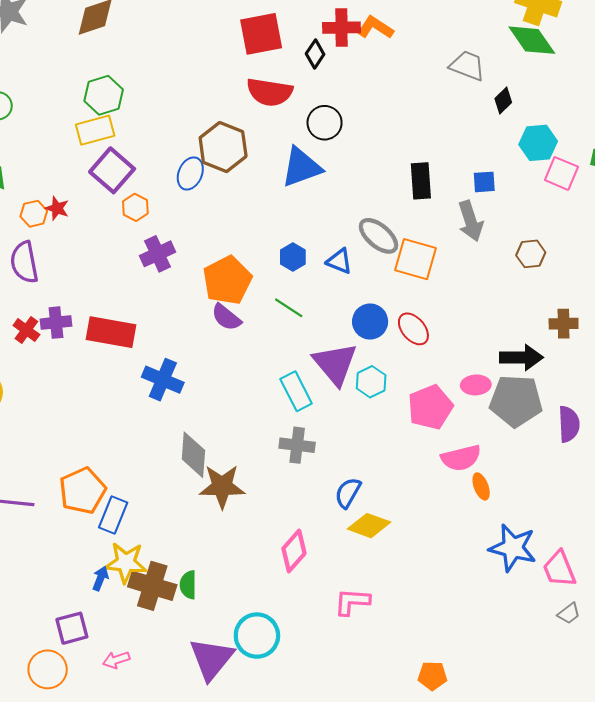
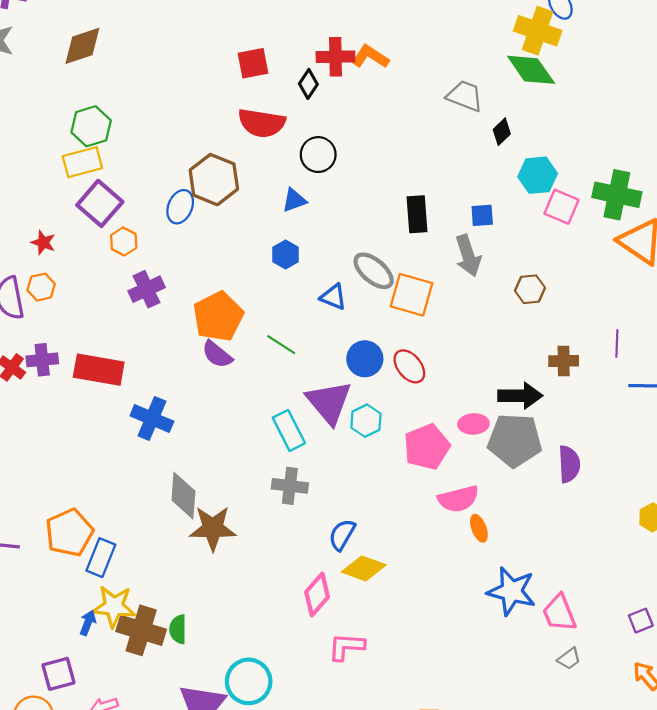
red square: (261, 34) -> (253, 63), size x0.7
blue triangle: (301, 167) -> (294, 200), size x0.6
orange hexagon: (34, 214) -> (41, 287), moved
blue hexagon: (293, 257) -> (286, 254), moved
pink diamond: (294, 551) -> (317, 594), moved

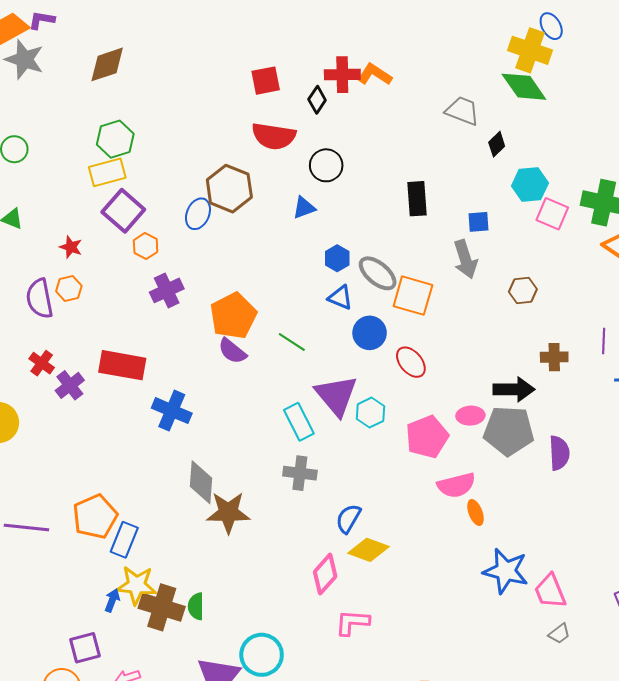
black rectangle: (417, 214) -> (417, 199), moved
blue hexagon: (286, 254) -> (337, 258), moved
blue circle: (365, 359) -> (370, 333), moved
purple cross: (42, 360) -> (70, 385), moved, turned -32

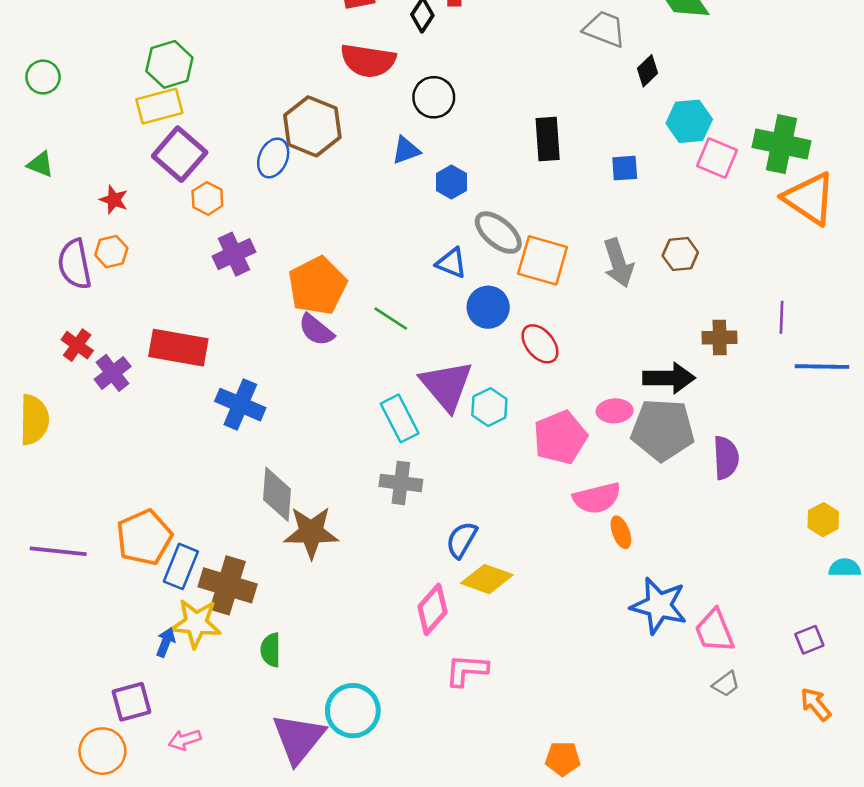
blue hexagon: (337, 258) -> (451, 182), moved
gray arrow: (465, 259) -> (618, 263), moved
brown cross: (162, 607) -> (228, 585), moved

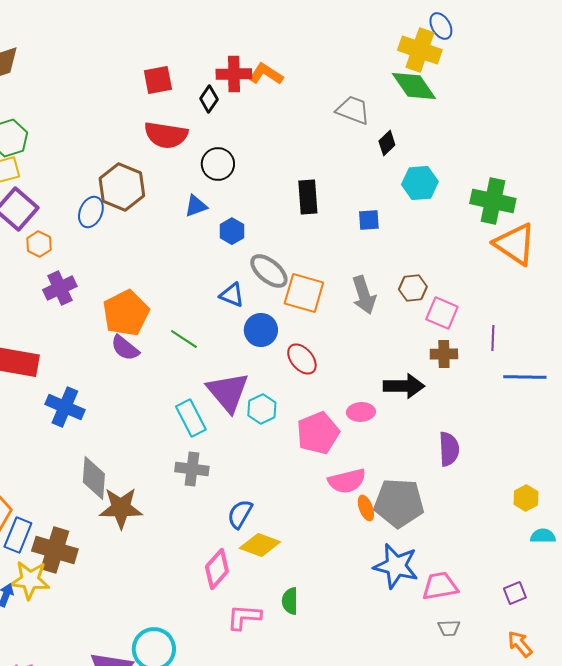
pink square: (717, 158) -> (442, 313), moved
gray pentagon: (663, 430) -> (399, 503), moved
pink trapezoid: (714, 631) -> (440, 586), turned 102
green semicircle: (271, 650) -> (290, 601), moved
gray trapezoid: (726, 684) -> (449, 628), turned 35

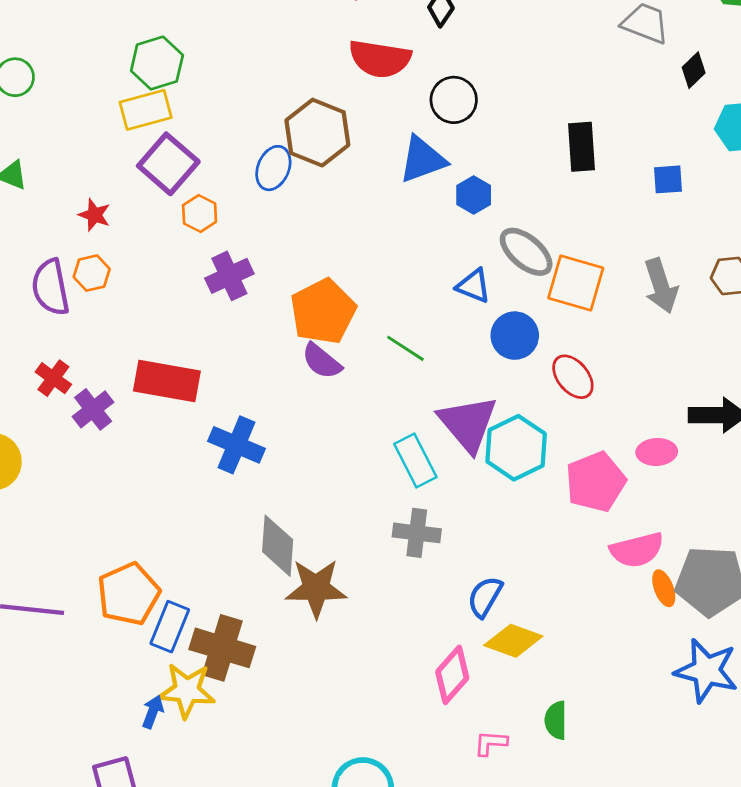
blue triangle: (196, 206) -> (422, 160), size x1.5
cyan hexagon: (262, 409) -> (516, 448), size x1.5
pink L-shape: (244, 617) -> (491, 743), size x0.7

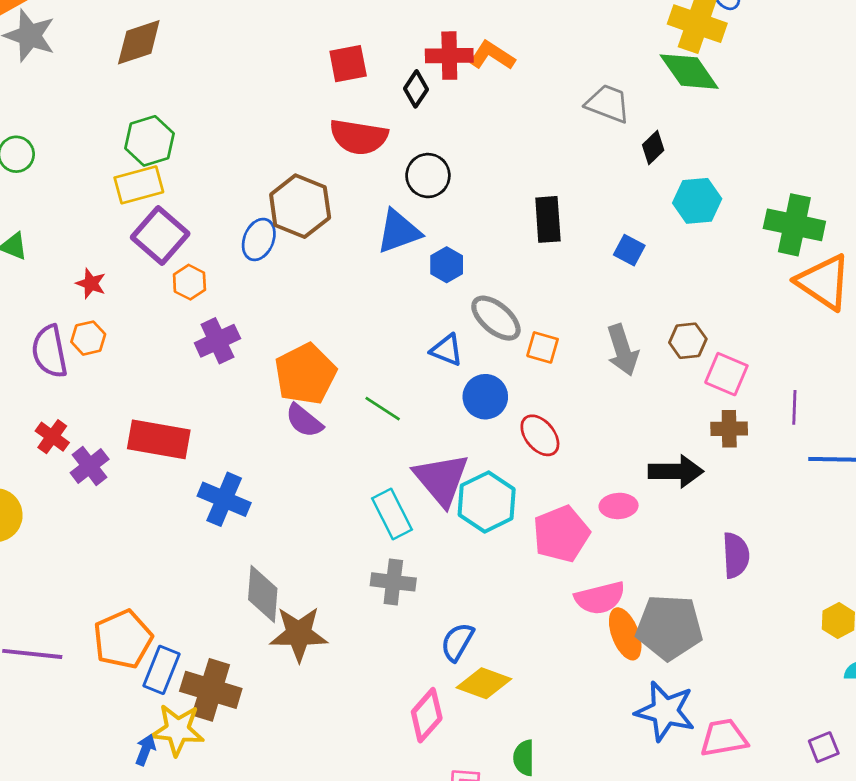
blue square: (668, 179) -> (629, 250), turned 32
orange square: (576, 283) -> (543, 347), size x0.6
orange ellipse: (664, 588) -> (625, 634), size x1.5

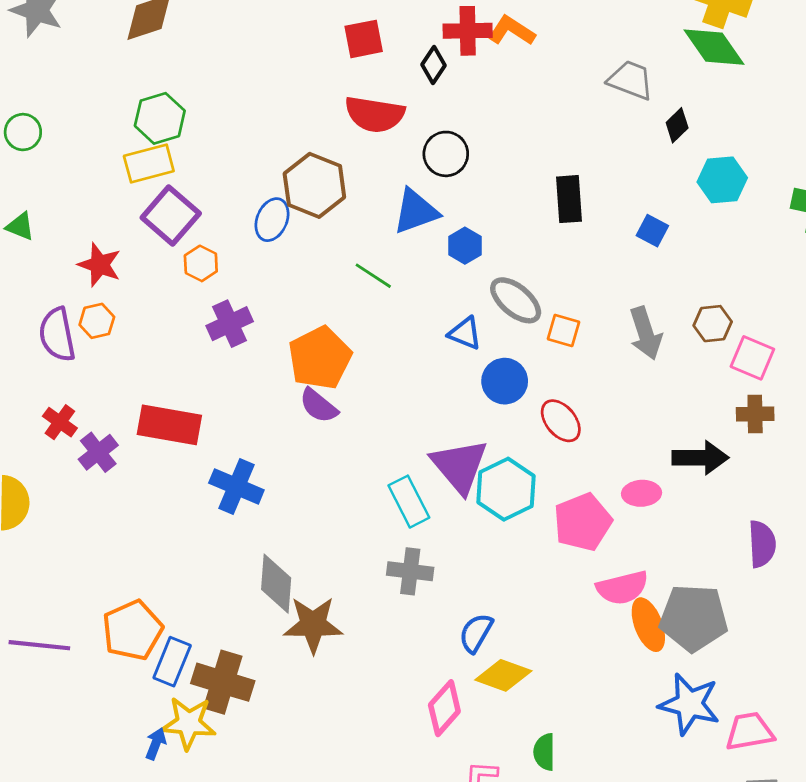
red star: (91, 283) -> (100, 265), size x1.4
green line: (383, 409) -> (373, 276), moved

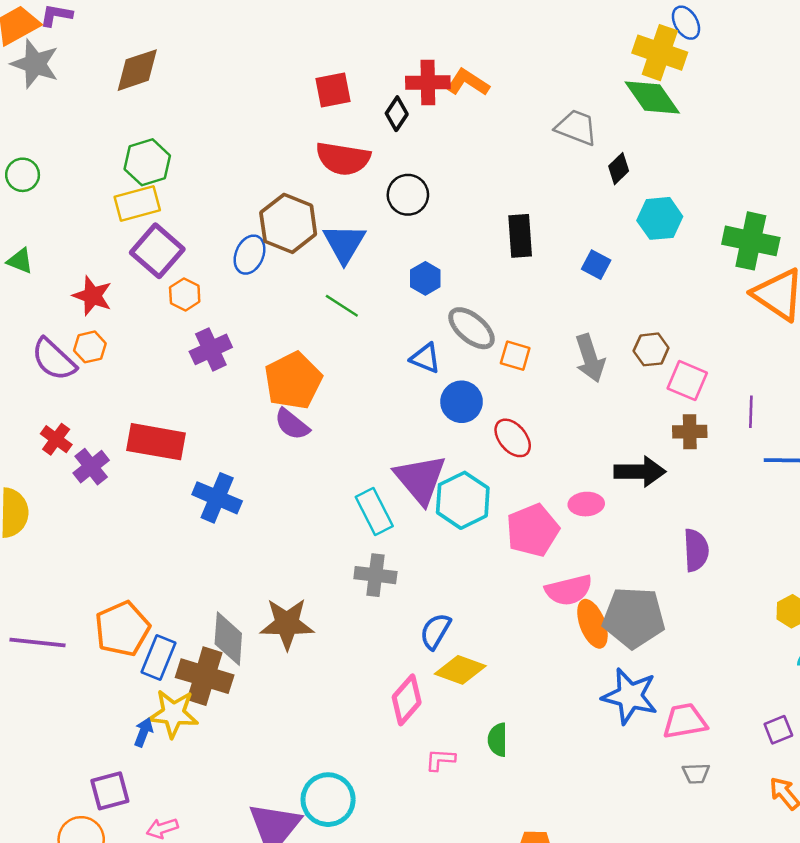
blue triangle: (416, 211) -> (344, 243), moved, turned -39
purple semicircle: (57, 335) -> (54, 359), turned -36
gray diamond: (276, 584) -> (228, 639), moved

